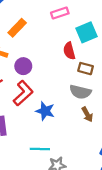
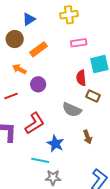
gray semicircle: (80, 92) -> (72, 110), moved
red L-shape: (23, 93) -> (35, 123), moved
blue star: (45, 111) -> (55, 144), moved

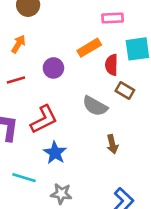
orange rectangle: (39, 49) -> (89, 48), moved
orange arrow: (19, 69) -> (18, 44), moved, turned 88
blue star: (55, 144) -> (55, 153), moved
cyan line: (40, 160) -> (24, 178), moved

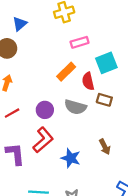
purple circle: (53, 68) -> (45, 110), moved
gray semicircle: (95, 106) -> (75, 107), moved
blue star: (55, 153) -> (71, 158), moved

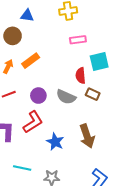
blue triangle: (20, 24) -> (27, 16), turned 40
orange rectangle: (66, 72) -> (31, 61), moved
brown arrow: (105, 147) -> (87, 136), size x1.6

